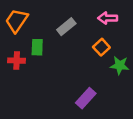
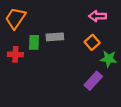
gray rectangle: (66, 27) -> (55, 37), moved, turned 35
purple rectangle: (86, 98) -> (93, 81), moved

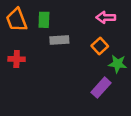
orange trapezoid: (15, 18) -> (17, 20), turned -55
green rectangle: (34, 42) -> (44, 20), moved

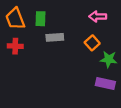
red cross: (17, 59) -> (15, 46), moved
purple rectangle: (101, 88) -> (105, 84), moved, turned 60

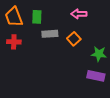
pink arrow: (98, 16) -> (79, 14), moved
orange square: (92, 43) -> (74, 39), moved

